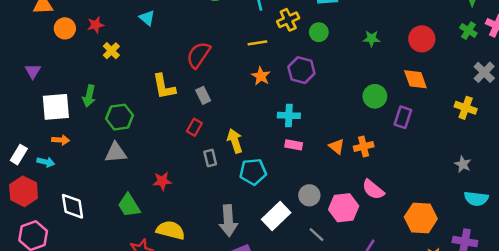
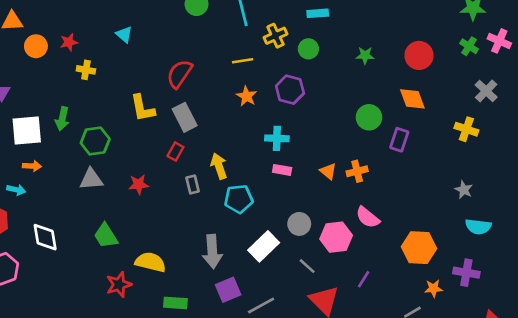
yellow cross: (111, 51) -> (86, 70), turned -35
gray rectangle: (203, 95) -> (185, 117), size x1.5
red star: (162, 181) -> (139, 184), moved

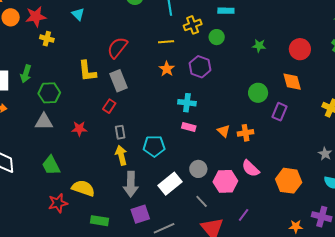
red star: (69, 42) -> (36, 17), size x1.5
yellow arrow: (219, 166) -> (121, 155), moved
orange hexagon: (419, 248) -> (289, 181), moved

